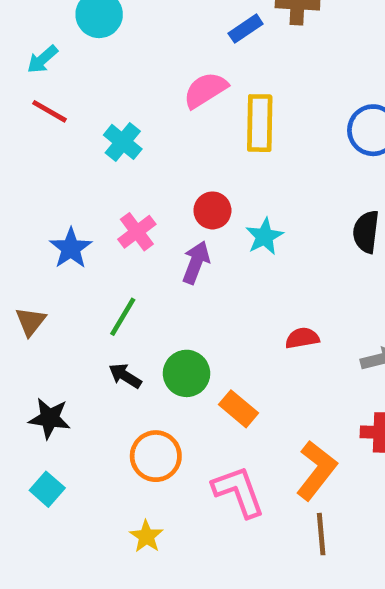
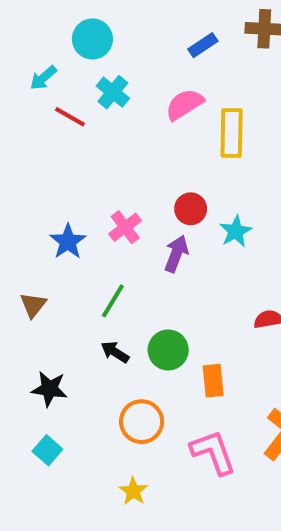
blue rectangle: (246, 29) -> (203, 45), moved
red line: (50, 111) -> (70, 117), moved
cyan cross: (123, 142) -> (113, 92), moved
orange rectangle: (238, 409) -> (213, 381), turned 44

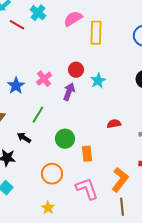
black arrow: (115, 352) -> (24, 138), moved

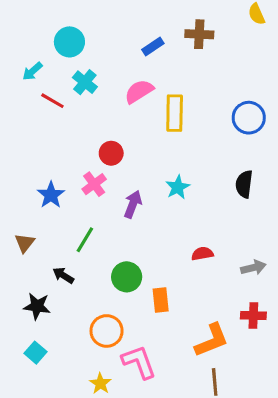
red circle: (76, 70) -> (111, 153), moved
orange L-shape: (120, 180) -> (212, 340), turned 30
pink L-shape: (87, 189) -> (139, 362), moved

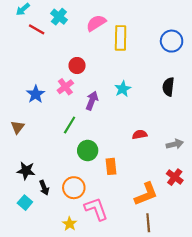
green line: (85, 240) -> (70, 125), moved
black arrow: (63, 275) -> (44, 188), moved, turned -144
red cross: (253, 316) -> (175, 177), turned 35

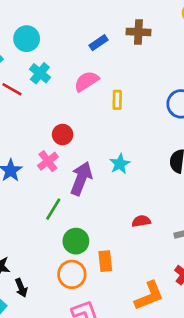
yellow rectangle: (121, 38) -> (117, 100), size x0.6
purple arrow: (92, 101) -> (81, 178), size x1.4
orange circle: (74, 188) -> (72, 274), moved

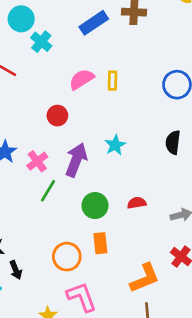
blue rectangle: (99, 43) -> (94, 23), size x1.5
cyan cross: (40, 73) -> (41, 42), moved
pink semicircle: (87, 81) -> (82, 79), moved
pink cross: (48, 161) -> (37, 161), moved
green circle: (76, 241) -> (95, 206), moved

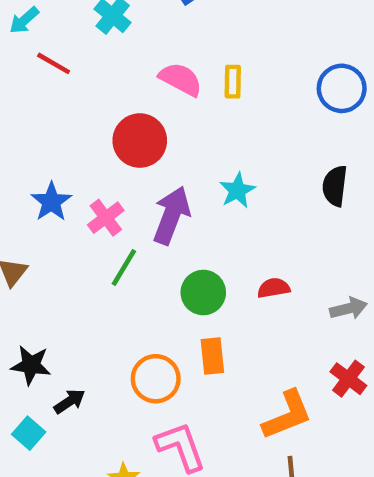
pink semicircle: (82, 79) -> (181, 79), turned 60
red circle: (57, 116) -> (140, 141), size x1.5
black arrow: (16, 270) -> (69, 401), turned -102

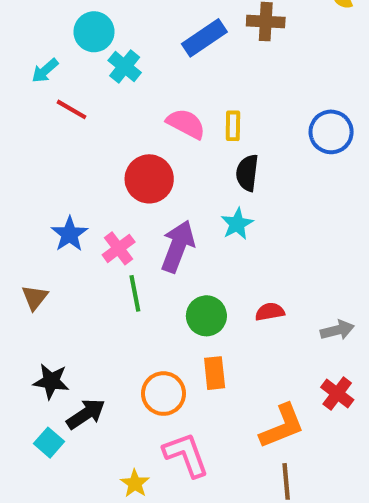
black semicircle: (335, 186) -> (247, 173), moved
green line: (124, 268) -> (135, 293), turned -42
black arrow: (69, 401) -> (86, 414), size x1.4

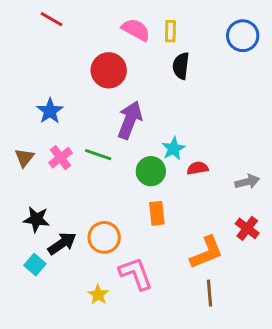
cyan star: (237, 224) -> (173, 149), moved
pink cross: (119, 248) -> (61, 158), moved
green line: (135, 293) -> (98, 155), turned -60
orange circle: (163, 394) -> (104, 237), moved

